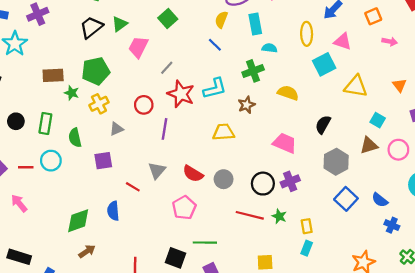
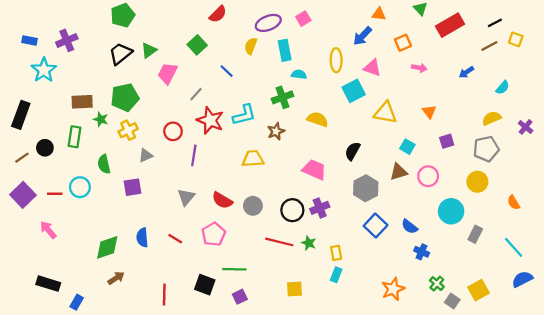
blue line: (215, 45) -> (227, 71), moved
green rectangle: (45, 123) -> (74, 137), moved
red line: (133, 187) -> (175, 239), moved

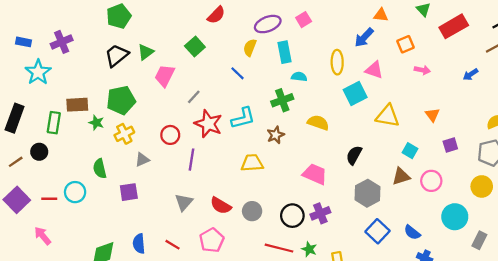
blue line: (227, 71) -> (237, 73), moved
green rectangle: (74, 137) -> (54, 123), moved

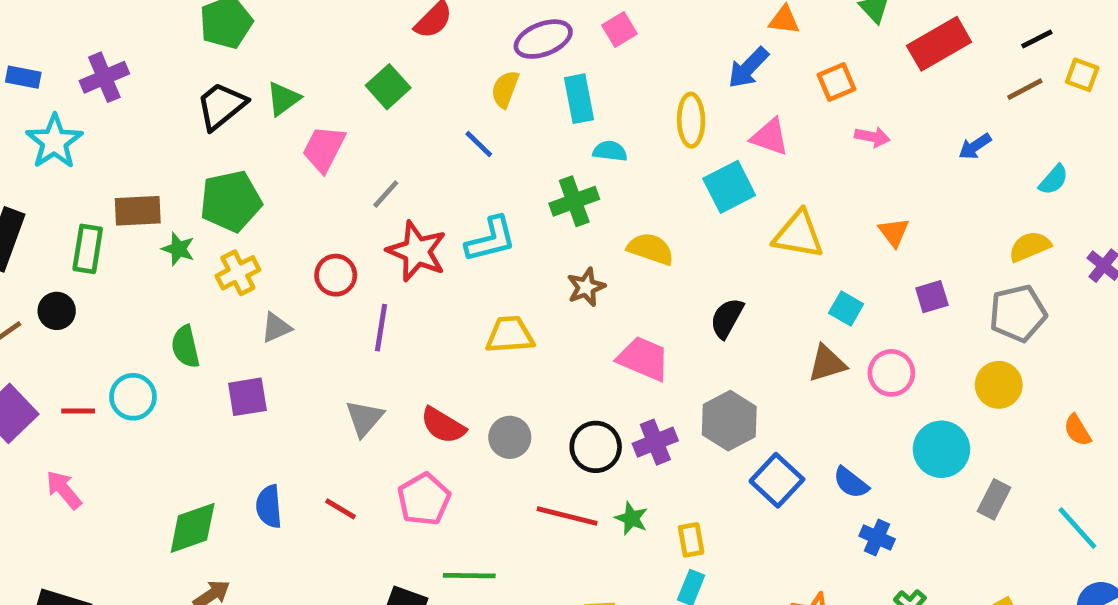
brown star: (276, 135) -> (586, 287), moved
gray hexagon: (367, 193) -> (729, 421), moved

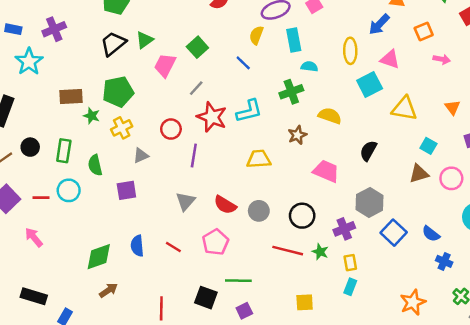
green square: (388, 87) -> (197, 47), moved
green rectangle: (88, 249) -> (64, 151), moved
purple cross: (655, 442) -> (344, 229), moved

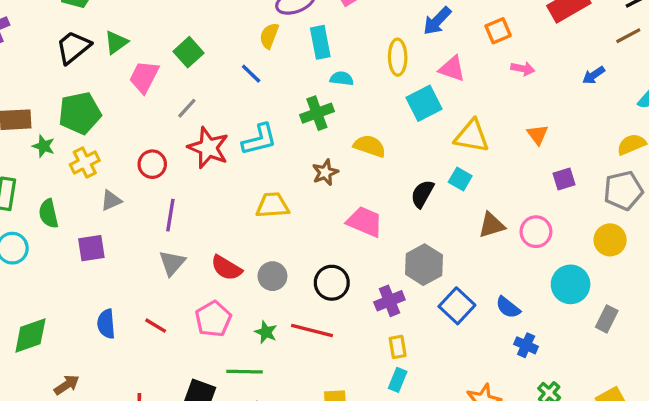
cyan square: (428, 146) -> (460, 179), moved
purple line: (194, 156) -> (170, 215), moved
green star: (320, 252) -> (266, 332), moved
green diamond: (99, 257) -> (30, 335), moved

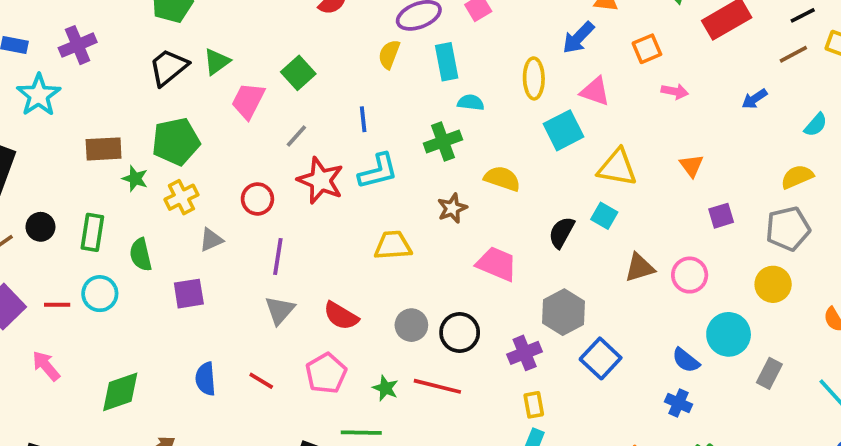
blue line: (251, 74) -> (363, 119), moved, turned 40
gray circle: (272, 276) -> (411, 325), moved
blue semicircle: (508, 307) -> (686, 360), moved

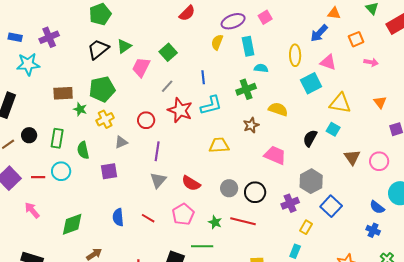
cyan star: (39, 95) -> (28, 64), turned 30
brown triangle: (640, 268) -> (352, 157), turned -48
yellow rectangle: (534, 405) -> (306, 227), moved, turned 40

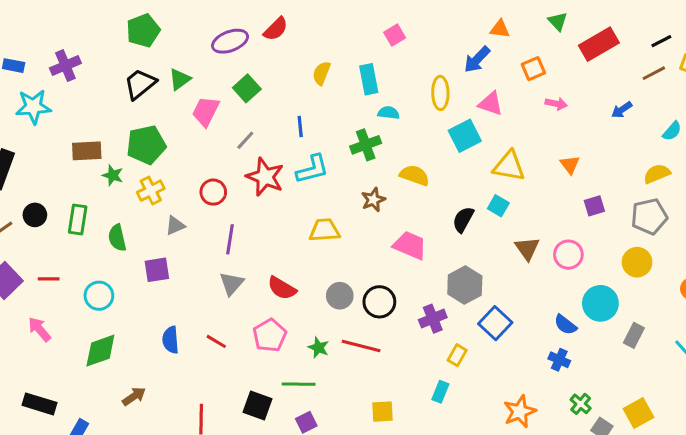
purple ellipse: (233, 21) -> (230, 41), moved
cyan circle: (61, 171) -> (99, 296), moved

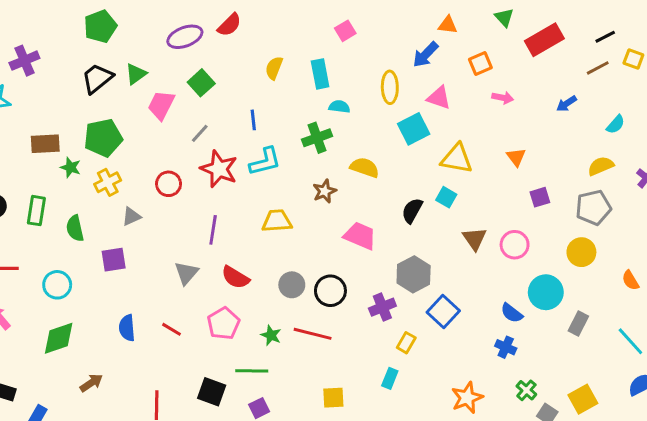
purple line: (230, 239) -> (213, 230), moved

